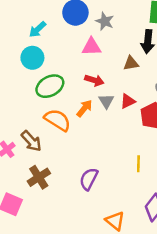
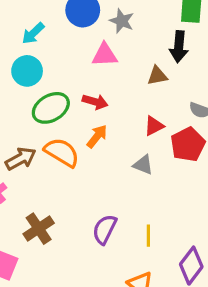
red arrow: (94, 80) -> (95, 102), moved
gray triangle: (106, 101) -> (143, 165), moved, turned -35
brown arrow: (31, 141) -> (21, 159), moved, turned -75
yellow line: (138, 164) -> (148, 236), moved

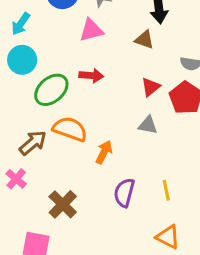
brown triangle: (157, 76) -> (144, 40), turned 42
orange arrow: (97, 136) -> (104, 152), moved

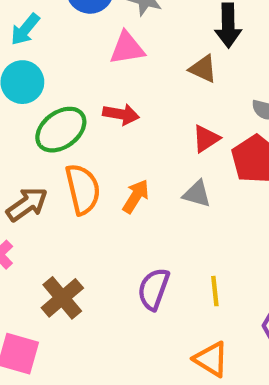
orange semicircle: (70, 129) -> (83, 189), turned 52
orange arrow: (104, 152) -> (136, 196), moved

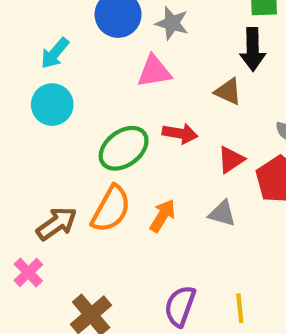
red arrow: (121, 114) -> (180, 133), moved
green ellipse: (61, 130) -> (124, 148), moved
orange semicircle: (83, 189) -> (111, 209), turned 42

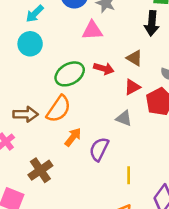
brown triangle: (228, 92) -> (134, 58), moved
orange arrow: (163, 216) -> (73, 137), moved
brown arrow: (57, 224) -> (26, 114), turned 30
purple semicircle: (180, 306) -> (99, 149), moved

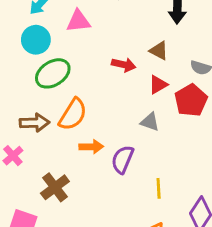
pink triangle: (92, 30) -> (78, 21), moved
green ellipse: (70, 74) -> (53, 73), moved
orange arrow: (73, 137) -> (91, 147), turned 54

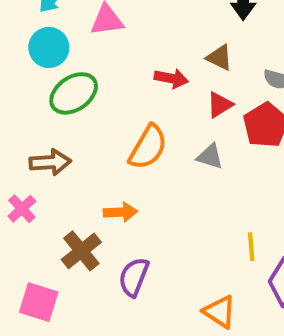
orange semicircle: (73, 114) -> (148, 147), moved
orange arrow: (91, 147) -> (120, 212), moved
purple semicircle: (123, 159) -> (134, 277), moved
yellow line: (159, 188) -> (251, 247), moved

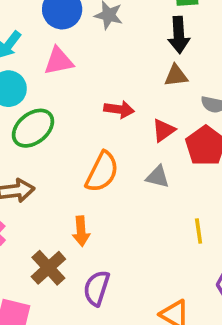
brown triangle: (219, 58) -> (176, 76), moved, turned -30
orange arrow: (120, 212) -> (81, 231), turned 92
yellow line: (251, 247) -> (199, 231), moved

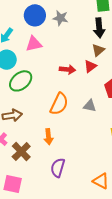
brown triangle: (176, 76) -> (98, 50), turned -32
red triangle: (164, 130) -> (90, 66), moved
brown cross: (48, 268) -> (21, 152), moved

